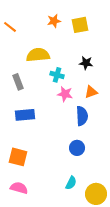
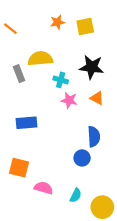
black star: (86, 63) -> (92, 67), size x1.6
gray rectangle: (18, 82) -> (19, 74), moved
orange triangle: (91, 92) -> (97, 98), turned 48
blue semicircle: (82, 116) -> (94, 137), moved
pink semicircle: (19, 188) -> (44, 188), moved

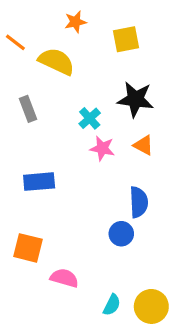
orange star: (57, 22) -> (75, 22), moved
yellow semicircle: (40, 59) -> (56, 61), moved, turned 30
cyan cross: (61, 80) -> (90, 118), turned 32
cyan semicircle: (76, 195) -> (112, 305), moved

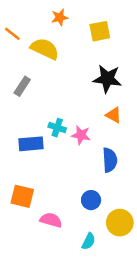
gray rectangle: (28, 109) -> (22, 86), turned 54
cyan cross: (90, 118) -> (57, 128), moved, turned -30
pink star: (102, 148) -> (81, 135), moved
blue circle: (121, 234) -> (91, 200), moved
yellow circle: (151, 306) -> (120, 223), moved

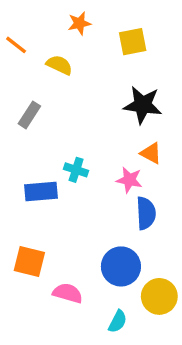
yellow semicircle: (45, 49) -> (59, 65), size x0.7
pink star: (81, 135) -> (129, 180), moved
blue circle: (91, 200) -> (121, 266), size x1.5

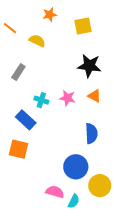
cyan cross: (76, 170) -> (41, 100), moved
pink star: (129, 180) -> (67, 98), moved
blue rectangle: (41, 192) -> (26, 120), turned 48
orange square: (29, 261) -> (18, 149), moved
pink semicircle: (68, 293) -> (55, 192), moved

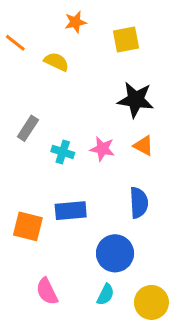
gray rectangle: (18, 72) -> (28, 128), moved
blue rectangle: (26, 120) -> (71, 211), moved, turned -48
yellow circle: (100, 186) -> (151, 302), moved
pink semicircle: (55, 192) -> (47, 291), moved, turned -132
cyan semicircle: (74, 201) -> (106, 295), moved

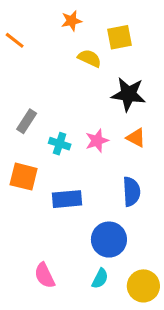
yellow semicircle: (56, 62) -> (89, 58), moved
pink star: (102, 149) -> (97, 141), turned -30
orange square: (28, 226) -> (24, 177), moved

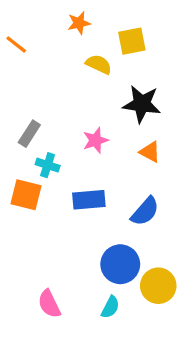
pink star: (97, 141) -> (95, 140), moved
cyan cross: (60, 144) -> (48, 165), moved
blue semicircle: (131, 192) -> (145, 211), turned 44
blue rectangle: (67, 199) -> (89, 200), moved
yellow circle: (143, 286) -> (158, 286), moved

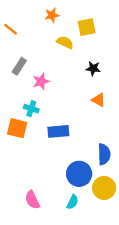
black star: (142, 104) -> (93, 68), size x0.6
gray rectangle: (29, 134) -> (19, 66), moved
pink star: (95, 140) -> (41, 81), moved
blue semicircle: (145, 211) -> (104, 154), moved, turned -42

